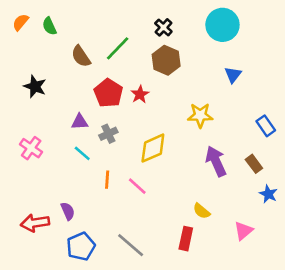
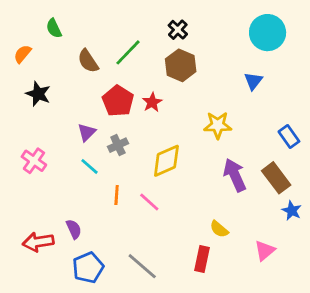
orange semicircle: (21, 22) -> (23, 54), moved
cyan circle: (222, 25) -> (268, 33), moved
purple triangle: (80, 122) -> (87, 132), turned -42
brown rectangle: (254, 164) -> (276, 178), size x1.5

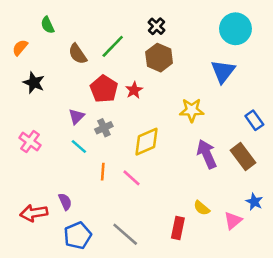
blue triangle: (253, 81) -> (223, 71), size x1.5
blue star: (292, 211) -> (254, 202), moved
yellow semicircle: (219, 229) -> (202, 208), moved

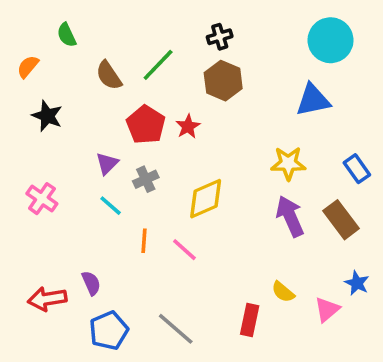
black cross: (157, 26) -> (220, 37), turned 30
blue triangle: (223, 71) -> (313, 100), turned 40
yellow star: (192, 110) -> (288, 163), moved

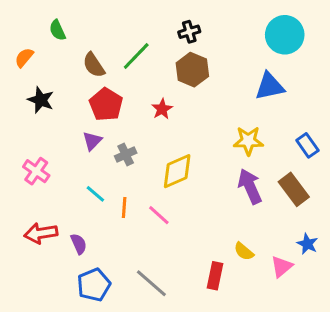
red pentagon: (146, 125) -> (106, 104), moved
cyan line: (111, 206) -> (95, 194), moved
red arrow: (47, 299) -> (41, 233), moved

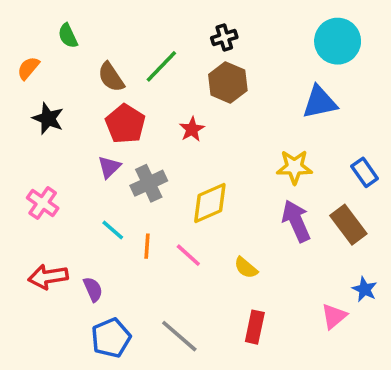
gray cross: (126, 154) -> (149, 183), size x1.4
yellow semicircle: (244, 251) -> (246, 268), moved

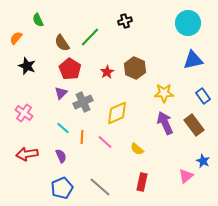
brown hexagon: (228, 82) -> (135, 68), moved
blue triangle: (320, 102) -> (193, 60), moved
purple semicircle: (93, 289) -> (61, 156), moved

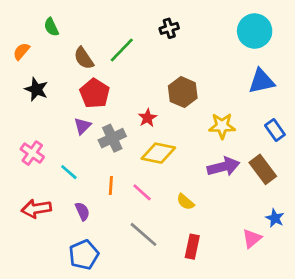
red star: (107, 72) -> (148, 118), moved
yellow diamond: (117, 113) -> (158, 153), turned 35
purple arrow: (165, 123) -> (223, 167), turned 100
cyan line: (63, 128) -> (69, 172), moved
gray line: (100, 187) -> (143, 234), moved

